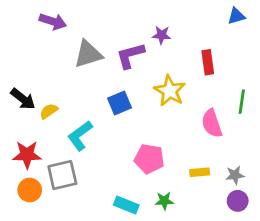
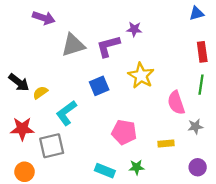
red rectangle: (208, 62) -> (202, 52), moved
gray star: (235, 175) -> (195, 127), moved
orange circle: (30, 190) -> (24, 172), moved

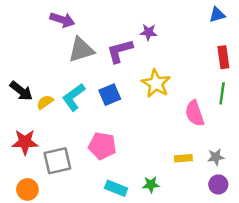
purple arrow: (44, 18) -> (62, 20), moved
cyan L-shape: (66, 113) -> (74, 97), moved
gray star: (195, 127) -> (216, 157), moved
pink pentagon: (124, 132) -> (102, 146), moved

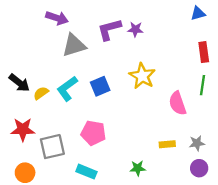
purple L-shape: (120, 51) -> (109, 29), moved
cyan rectangle: (116, 188) -> (86, 172), moved

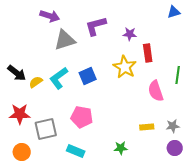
purple star: (135, 29) -> (130, 34), moved
red rectangle: (204, 52) -> (148, 53), moved

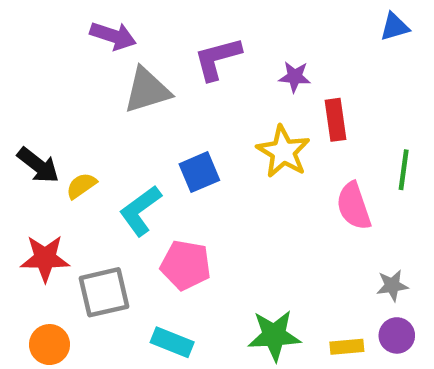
cyan L-shape: (59, 78) -> (140, 211), moved
yellow rectangle: (147, 127) -> (347, 347), moved
green star: (121, 148) -> (274, 335), size x1.6

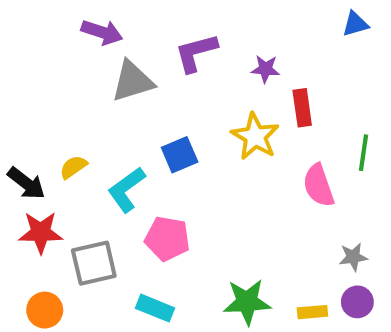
black arrow: (38, 165) -> (26, 183), moved

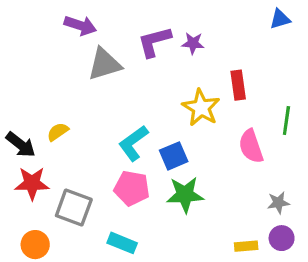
purple star: (265, 69) -> (193, 43), moved
blue square: (180, 155) -> (174, 156), moved
cyan L-shape: (126, 189) -> (133, 143), moved
gray square: (94, 263) -> (74, 208), turned 33
green star: (247, 302) -> (185, 195), moved

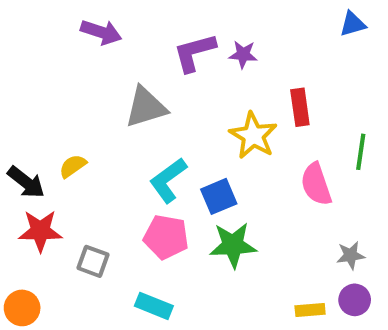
gray triangle: (104, 64) -> (146, 107), moved
gray square: (74, 208) -> (93, 261), size x0.7
orange circle: (35, 245) -> (22, 308), moved

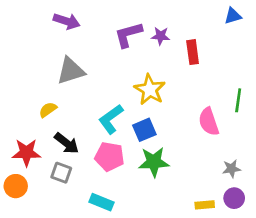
gray triangle: (146, 107) -> (71, 71), moved
red rectangle: (300, 107) -> (193, 52), moved
yellow star: (253, 136) -> (150, 90), moved
black arrow: (26, 182) -> (67, 143), moved
orange circle: (22, 308) -> (16, 186), moved

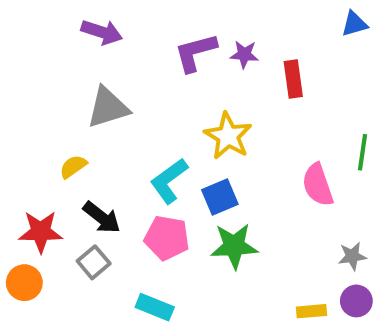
gray square: (61, 173) -> (94, 262), turned 30

